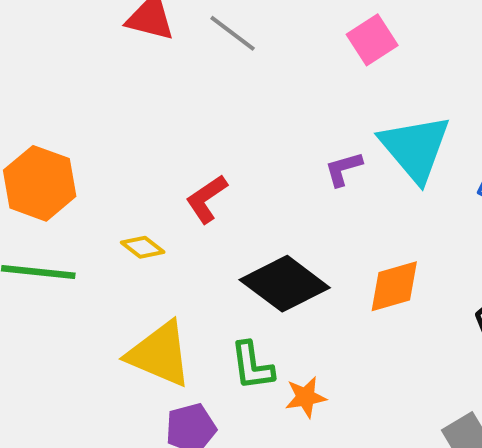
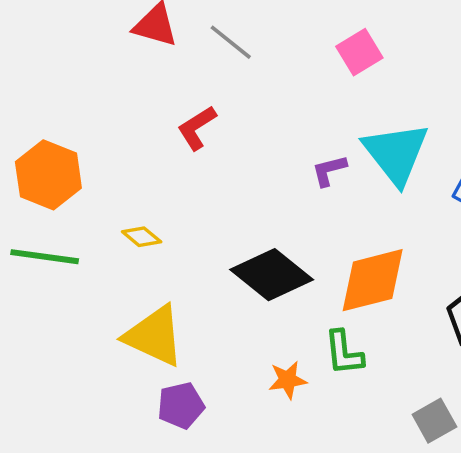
red L-shape: (206, 199) -> (197, 128), moved
orange diamond: (394, 286) -> (373, 280), size x1.4
green L-shape: (252, 366) -> (344, 353), moved

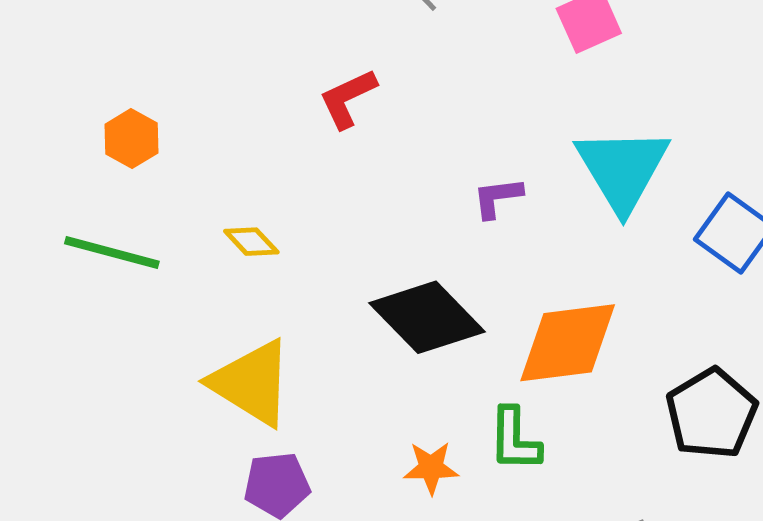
purple L-shape: (329, 170) -> (497, 198), moved
orange hexagon: (48, 175) -> (131, 139), size x0.6

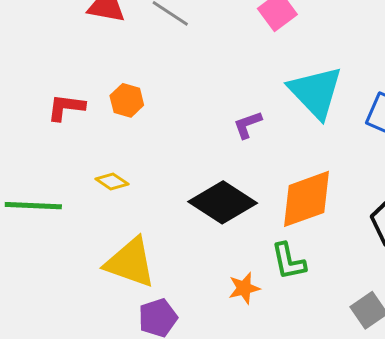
red L-shape: (348, 98) -> (66, 107), moved, turned 45
orange hexagon: (131, 139) -> (127, 100), moved

